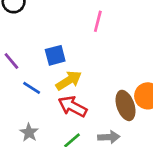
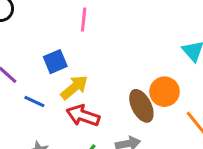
pink line: (98, 21) -> (84, 19), moved

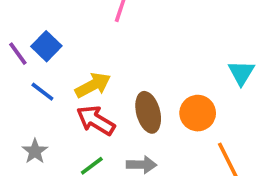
blue square: (55, 62) -> (46, 46), moved, turned -35
brown ellipse: (141, 106) -> (148, 112), moved

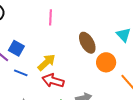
brown ellipse: (148, 112) -> (87, 43), moved

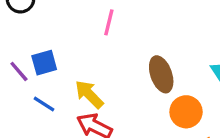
blue square: (16, 48) -> (44, 63), turned 35
yellow arrow: (47, 62) -> (89, 94), turned -102

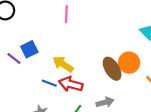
brown ellipse: (161, 74) -> (112, 69), moved
blue line: (44, 104) -> (49, 83), moved

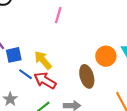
blue square: (29, 49) -> (14, 55), moved
orange circle: (129, 63) -> (106, 56), moved

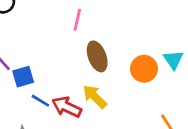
yellow arrow: (43, 60) -> (95, 97), moved
brown ellipse: (87, 76) -> (97, 56), moved

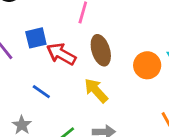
blue square: (23, 77) -> (36, 38), moved
red arrow: (67, 107) -> (61, 54), moved

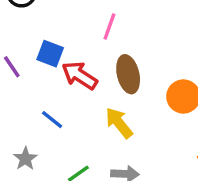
blue square: (36, 38) -> (50, 54), turned 30

